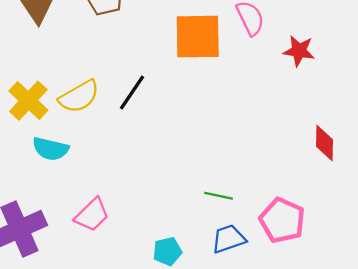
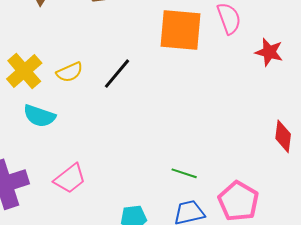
yellow semicircle: (79, 96) -> (70, 72), size x0.7

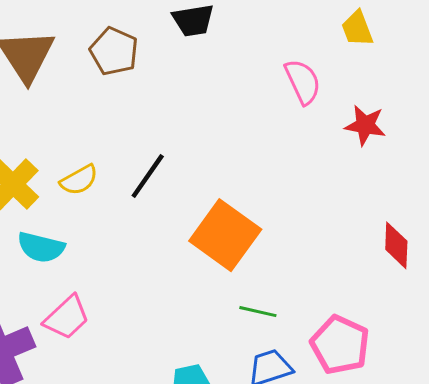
orange square: (181, 30) -> (225, 235), moved, turned 36
pink trapezoid: (70, 179) -> (67, 317), moved

